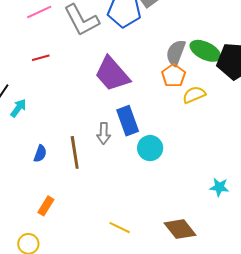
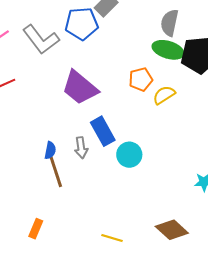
gray semicircle: (176, 53) -> (170, 23), moved
orange pentagon: (174, 76) -> (141, 79), turned 30
blue semicircle: (40, 154) -> (50, 150), moved

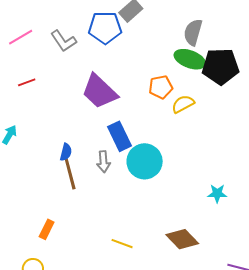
gray L-shape: (41, 39) -> (63, 41), size x0.7
gray arrow: (81, 148) -> (103, 162), moved
cyan circle: (129, 155) -> (145, 161), size x1.4

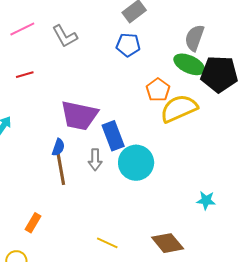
blue pentagon: (105, 28) -> (128, 45), moved, size x0.7
orange pentagon: (161, 87) -> (158, 90), turned -30
purple trapezoid: (99, 91) -> (79, 116), moved, turned -36
yellow semicircle: (183, 104) -> (179, 108), size x1.6

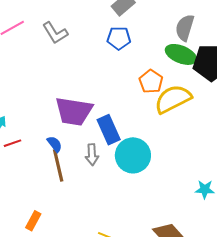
red line: (25, 75) -> (12, 143), moved
blue semicircle: (58, 147) -> (55, 144), turned -54

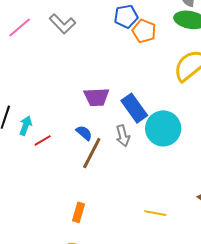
orange pentagon: (151, 81) -> (144, 31), moved
purple trapezoid: (74, 111) -> (96, 97), size x0.7
brown line: (58, 165) -> (92, 153), turned 52

